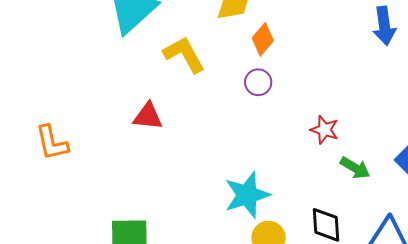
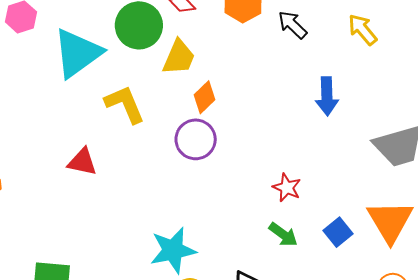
purple circle: (258, 82) -> (196, 139), size x1.5
red star: (324, 130) -> (287, 188), moved

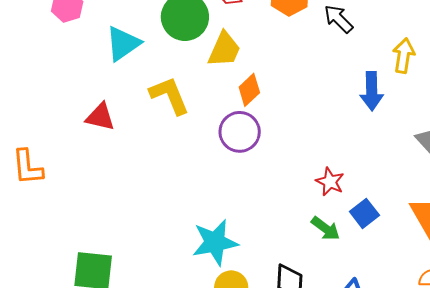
yellow arrow: (363, 30) -> (404, 56), moved, turned 48
cyan triangle: (77, 53) -> (123, 44), size x0.7
red triangle: (82, 162) -> (100, 117), moved
blue square: (338, 232) -> (364, 213), moved

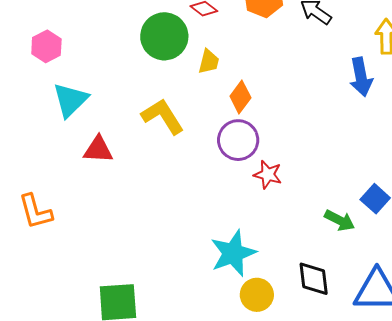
cyan triangle: (123, 44) -> (70, 100), moved
yellow trapezoid: (224, 49) -> (209, 62), size x0.7
red star: (330, 182) -> (268, 175), moved

